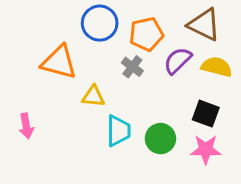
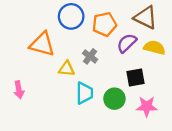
gray cross: (132, 67) -> (90, 56), moved
black square: (206, 114) -> (136, 78), moved, turned -30

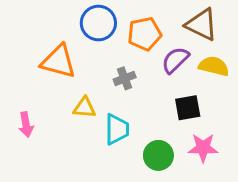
gray cross: (90, 56) -> (125, 78), turned 32
yellow triangle: (67, 69) -> (85, 108), moved
green circle: (114, 99) -> (158, 155), moved

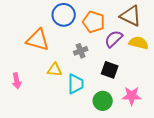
orange pentagon: (145, 34) -> (94, 22), turned 30
black square: (188, 108) -> (110, 70), moved, turned 30

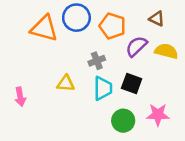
brown triangle: (131, 16) -> (157, 19), size x0.6
orange triangle: (38, 40) -> (44, 28), moved
cyan trapezoid: (76, 84) -> (103, 88), moved

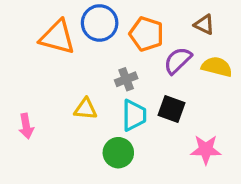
green circle: (123, 121) -> (118, 153), moved

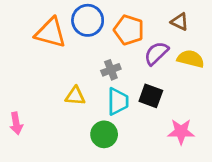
pink arrow: (26, 126) -> (16, 123), moved

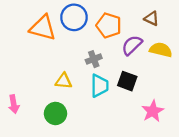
pink star: (181, 132) -> (153, 111), turned -30
green circle: (104, 134) -> (55, 113), moved

